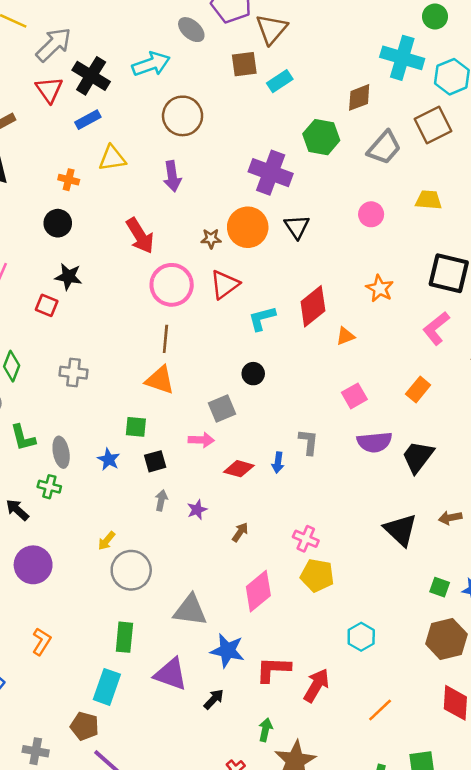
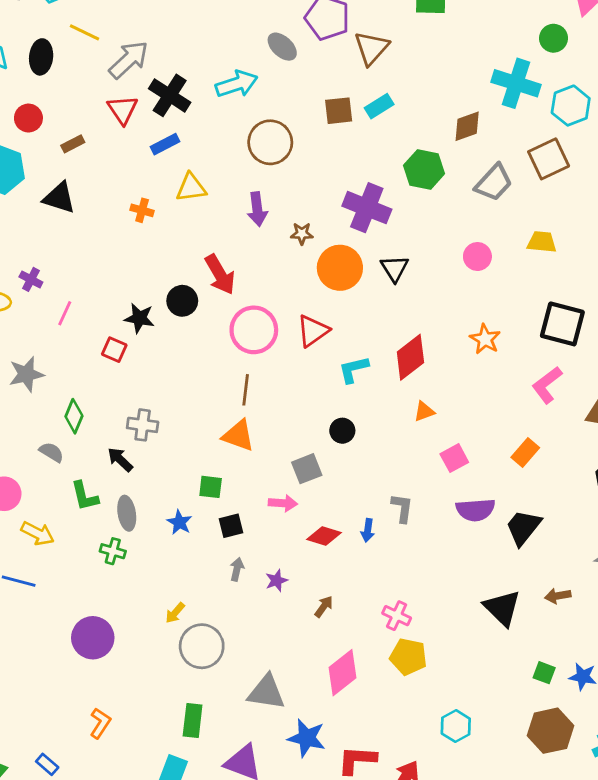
brown square: (244, 64) -> (339, 111), moved
black circle: (58, 223) -> (182, 301), moved
brown star: (211, 239) -> (302, 234), moved
orange triangle: (345, 336) -> (424, 411), moved
black arrow: (17, 510) -> (120, 459), moved

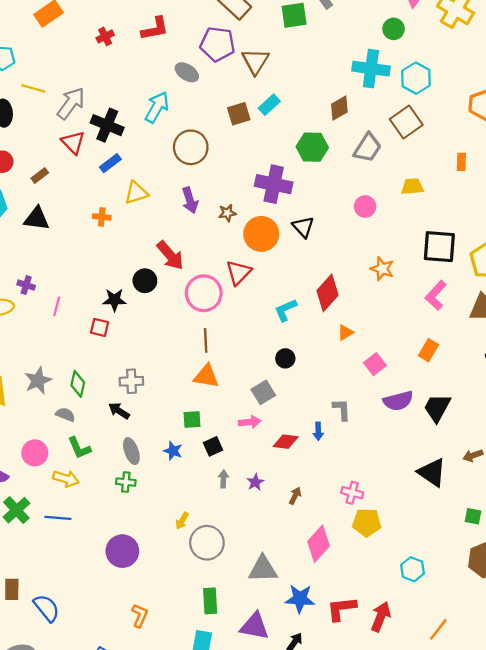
cyan arrow: (237, 84) -> (157, 107), turned -32
red triangle: (313, 331) -> (239, 272), moved
gray star: (26, 374) -> (38, 381), moved
green L-shape: (85, 496) -> (79, 448), moved

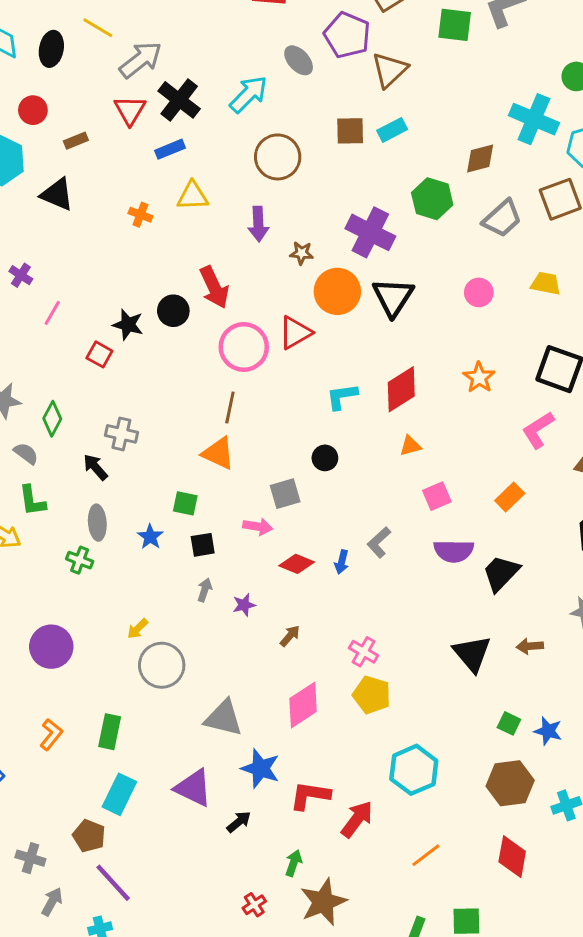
black triangle: (303, 227) -> (393, 297), size x1.4
gray L-shape: (342, 409) -> (379, 542), turned -145
cyan hexagon: (412, 569) -> (414, 770), size x1.5
green rectangle: (210, 601) -> (110, 732), moved

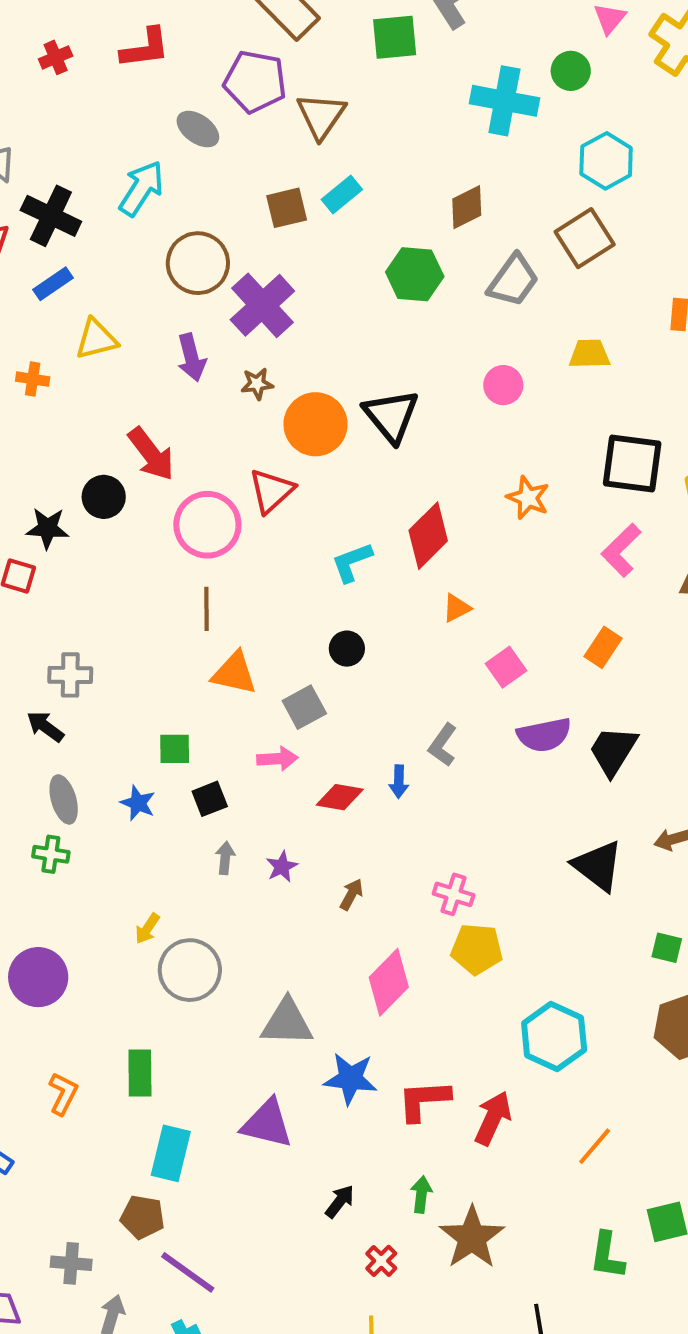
cyan cross: (534, 119) -> (504, 101), moved
purple cross: (370, 232) -> (262, 305), moved, turned 33
orange triangle: (218, 453) -> (234, 673), moved
black arrow: (239, 822) -> (340, 1201), moved

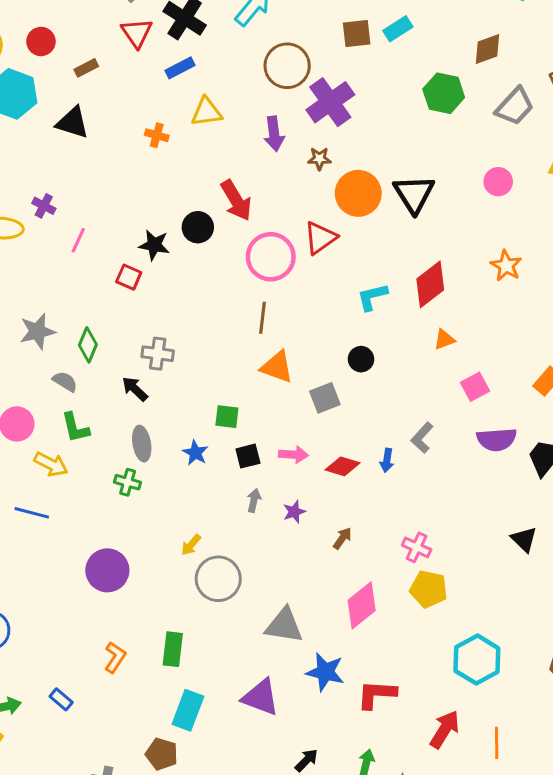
pink arrow: (277, 759) -> (293, 455), moved
black triangle: (598, 866) -> (524, 539), size x0.7
red arrow: (493, 1118) -> (445, 729), moved
orange line: (595, 1146) -> (497, 743), turned -48

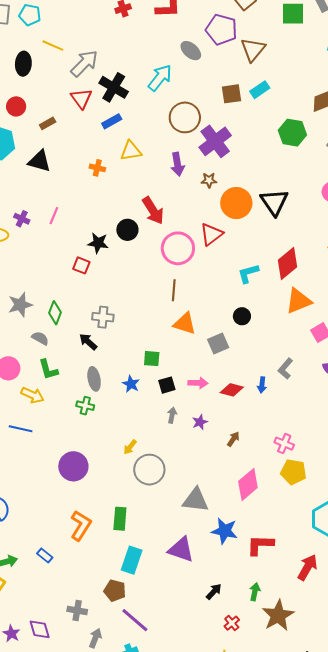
pink line: (78, 240) -> (54, 216), moved
orange triangle: (444, 339) -> (298, 301), size x1.8
orange L-shape: (115, 657) -> (81, 526), size x1.4

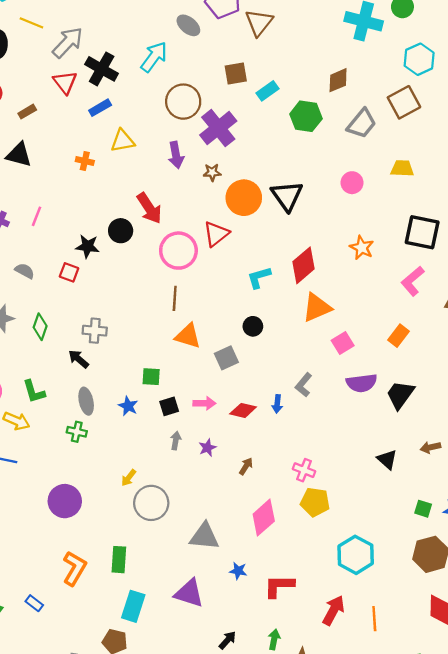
cyan rectangle: (260, 90) -> (267, 91), moved
gray semicircle: (40, 338) -> (25, 271), moved
blue star: (225, 531) -> (238, 571), size x0.6

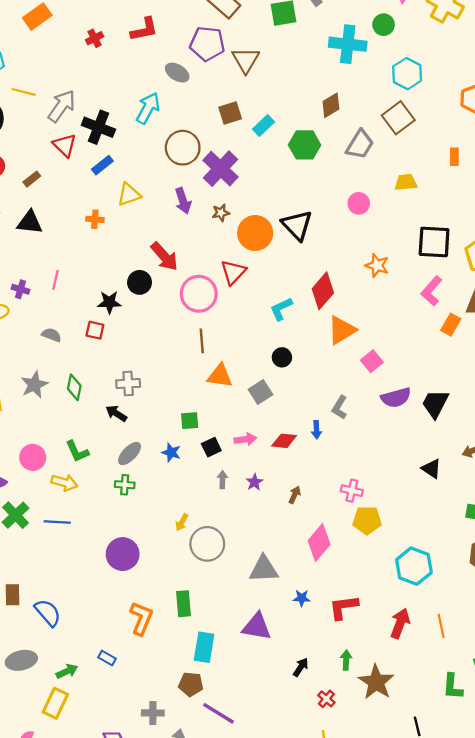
orange rectangle: (398, 336) -> (451, 325), moved
gray ellipse: (86, 401) -> (130, 454), turned 65

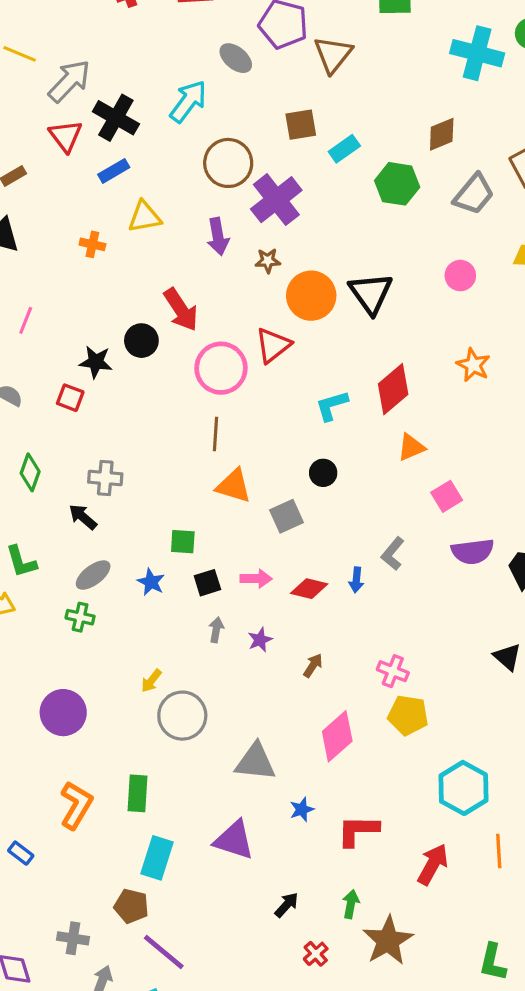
orange triangle: (342, 330) -> (411, 447), size x0.7
blue star: (302, 598) -> (302, 809), turned -30
orange line: (441, 626) -> (499, 851), moved

